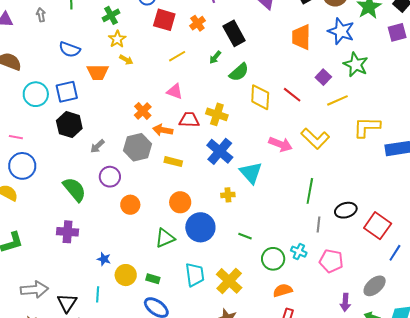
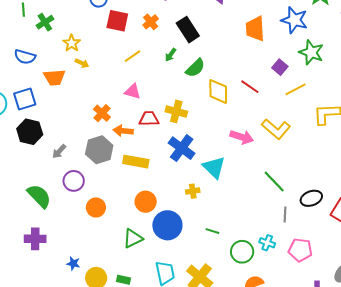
green cross: (111, 15) -> (45, 22), moved
yellow rectangle: (173, 162) -> (136, 162), size x1.4
green line: (310, 191) -> (274, 182), turned -50

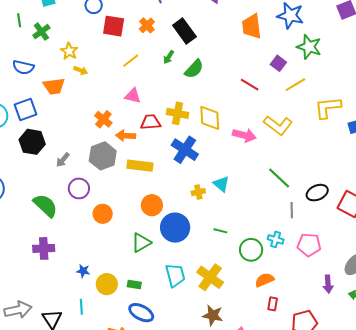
yellow diamond: (218, 91) -> (210, 118), moved
cyan triangle: (214, 167) -> (221, 184), moved, size x0.7

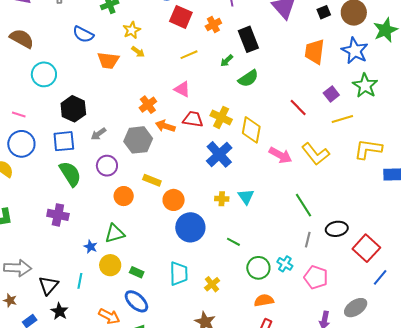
blue square: (26, 109) -> (64, 141), moved
yellow rectangle: (140, 166) -> (152, 180), moved, size x0.7
green triangle: (141, 243) -> (115, 233), moved
yellow cross: (210, 277) -> (212, 284), size x0.6

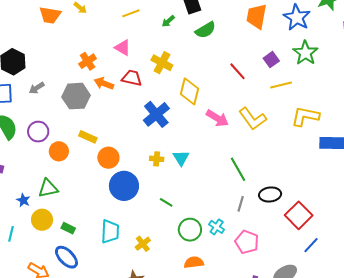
green semicircle: (248, 78) -> (205, 30), moved
yellow cross: (221, 117) -> (162, 63), moved
purple circle: (107, 166) -> (38, 132), moved

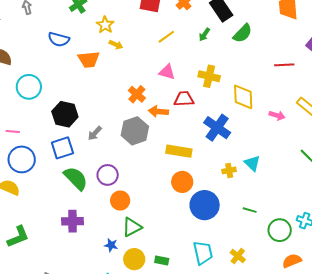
red line: (237, 71) -> (284, 65), turned -36
pink arrow: (217, 118) -> (277, 115), size x0.7
yellow rectangle: (88, 137) -> (179, 151), moved, size x1.4
orange circle: (59, 151) -> (120, 201), moved

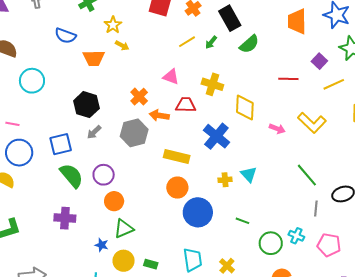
yellow line: (166, 37) -> (187, 42), moved
black hexagon: (65, 114) -> (86, 105), moved

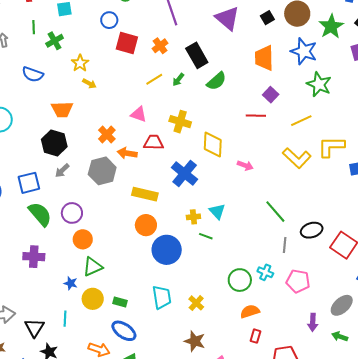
orange trapezoid: (94, 58) -> (62, 109), moved
purple square: (319, 61) -> (271, 95), moved
yellow L-shape: (312, 123) -> (297, 158), moved
green line: (242, 221) -> (206, 236), moved

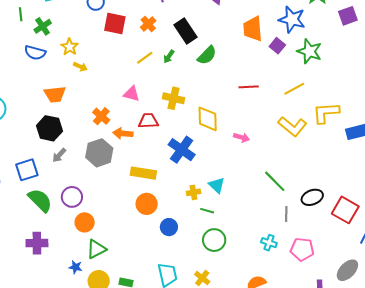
blue semicircle: (33, 74) -> (35, 53), moved
purple square: (271, 95) -> (277, 46), moved
blue circle: (167, 250) -> (169, 227), size x0.6
green circle: (240, 280) -> (214, 240), moved

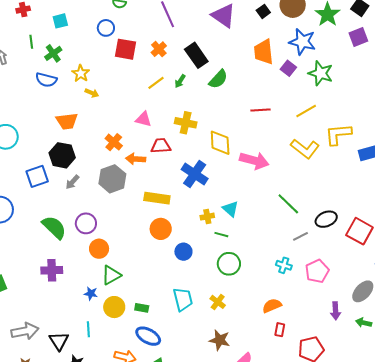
pink arrow: (241, 137) -> (254, 161), size x1.8
blue square: (27, 170) -> (37, 176), moved
gray line: (286, 214) -> (301, 236), turned 63
pink pentagon: (302, 249) -> (317, 271), turned -30

